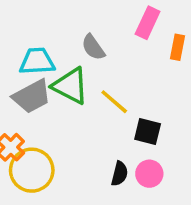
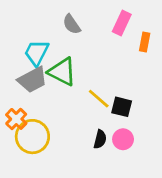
gray semicircle: (93, 47) -> (72, 24), moved
cyan trapezoid: (37, 61) -> (36, 53), turned -60
yellow line: (114, 102) -> (99, 99), moved

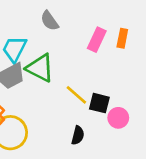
pink rectangle: (122, 23) -> (97, 40), moved
pink circle: (123, 139) -> (118, 118), moved

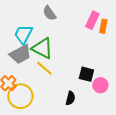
pink rectangle: (97, 40) -> (92, 20), moved
yellow line: (76, 95) -> (44, 68), moved

